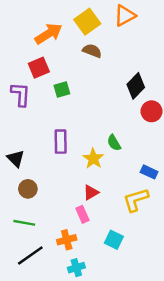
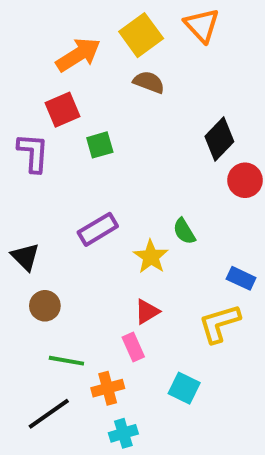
orange triangle: (125, 16) -> (202, 25), turned -45
purple rectangle: (61, 142) -> (98, 229), turned 60
green line: (24, 223) -> (66, 361), moved

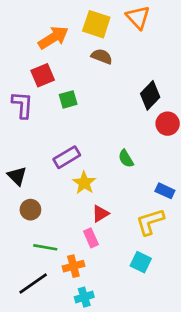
yellow square: (141, 35) -> (96, 24), turned -36
yellow star: (151, 257) -> (84, 183), moved
cyan square: (184, 388) -> (141, 262), moved

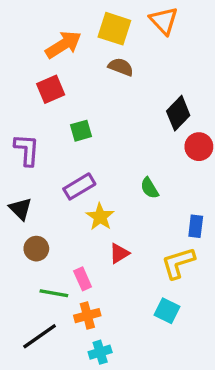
green square: (68, 99) -> (81, 131), moved
purple L-shape: (22, 105) -> (27, 150), moved
blue rectangle: (165, 191) -> (196, 226), turned 72
pink rectangle: (91, 238) -> (83, 279), moved

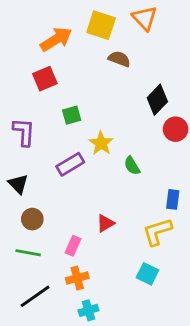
brown semicircle: (121, 67) -> (119, 59), moved
yellow star: (100, 217) -> (101, 143), moved
pink rectangle: (83, 279) -> (73, 246), turned 48
green line: (54, 293) -> (28, 253), moved

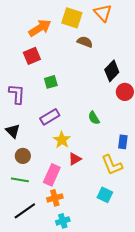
yellow star: (101, 143) -> (62, 140), moved
yellow L-shape: (157, 232) -> (112, 165), turned -95
pink rectangle: (73, 246) -> (52, 175), size x1.5

